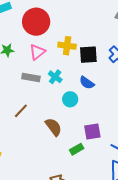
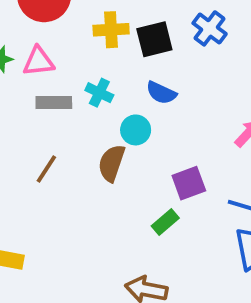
pink triangle: (37, 52) -> (38, 61), moved, turned 42
brown semicircle: (54, 127) -> (112, 163), moved, turned -114

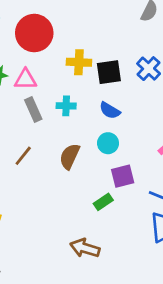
cyan cross: (99, 93) -> (66, 106), turned -30
gray rectangle: (54, 103) -> (33, 110), turned 60
cyan circle: (136, 130) -> (108, 143), moved

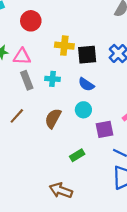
red circle: (34, 33) -> (31, 21), size x0.7
purple square: (123, 176) -> (105, 129), moved

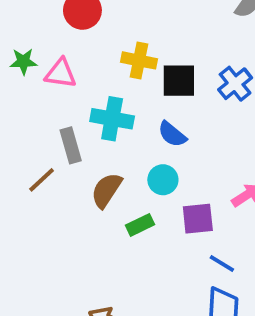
cyan cross: (52, 79) -> (112, 119), size x1.5
gray rectangle: (27, 80) -> (71, 145), moved
green rectangle: (77, 155) -> (140, 225), moved

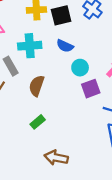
cyan circle: (163, 180) -> (80, 68), moved
green rectangle: (140, 225) -> (38, 122), moved

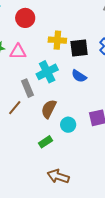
cyan cross: (30, 46) -> (47, 72), turned -30
cyan circle: (80, 68) -> (68, 125), moved

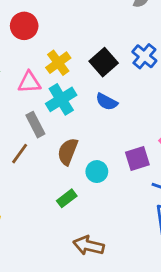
yellow cross: (57, 40) -> (58, 63), moved, turned -36
black square: (79, 48) -> (104, 62), turned -30
pink triangle: (18, 52) -> (29, 82), moved

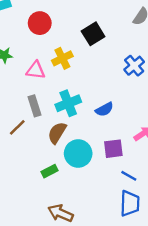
black square: (104, 62) -> (93, 34), moved
cyan cross: (61, 99) -> (68, 103), moved
blue semicircle: (107, 102) -> (104, 109), moved, turned -66
cyan circle: (97, 172) -> (78, 153), size x1.5

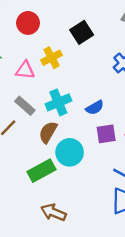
gray rectangle: (34, 106) -> (25, 106), turned -30
purple square: (113, 149) -> (106, 134), moved
green rectangle: (50, 171) -> (41, 171), size x1.6

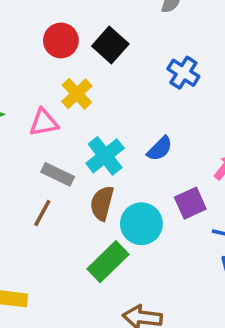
red circle: (28, 23) -> (61, 40), moved
purple square: (106, 134) -> (190, 203), moved

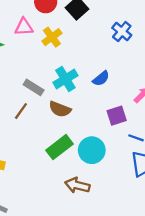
pink triangle: (44, 123) -> (24, 27), moved
brown semicircle: (102, 203) -> (60, 109), turned -90
cyan circle: (141, 224) -> (92, 150), moved

